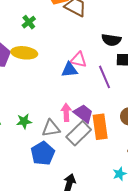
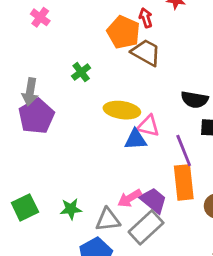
yellow ellipse: (24, 53) -> (122, 110), moved
pink arrow: (66, 112) -> (130, 198), turned -120
orange rectangle: (100, 127) -> (184, 182), moved

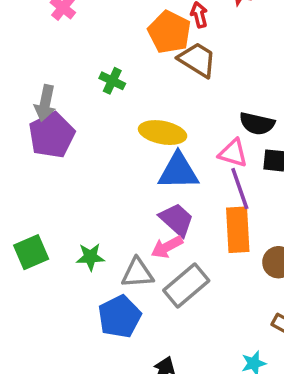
green cross: (81, 72) -> (112, 81), turned -30
pink triangle: (148, 126) -> (233, 153), moved
blue triangle: (136, 139) -> (178, 171), size x1.4
purple trapezoid: (153, 200) -> (177, 220), moved

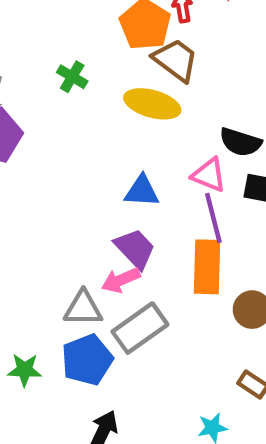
yellow ellipse: (163, 133) -> (152, 104), moved
blue triangle: (178, 171) -> (142, 191), size x0.7
green star: (90, 257) -> (25, 370), moved
blue pentagon: (120, 317) -> (87, 360), moved

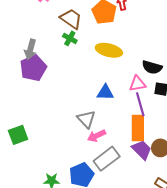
brown trapezoid: (176, 60) -> (71, 19), moved
pink triangle: (209, 175) -> (137, 84), turned -30
purple trapezoid: (135, 249) -> (142, 150), moved
gray triangle: (83, 308) -> (86, 119), moved, turned 48

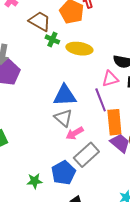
green cross: (70, 38) -> (52, 39), moved
blue triangle: (105, 93) -> (65, 95), moved, size x1.4
purple line: (140, 104) -> (101, 100), moved

